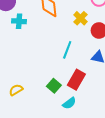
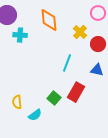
yellow semicircle: (16, 90) -> (17, 102), turned -64
cyan semicircle: (69, 103) -> (35, 115), moved

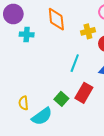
yellow cross: (80, 32) -> (88, 31), turned 32
cyan semicircle: (35, 115) -> (42, 116), size x1.5

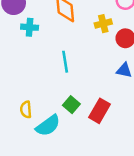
cyan line: (75, 63) -> (65, 62), moved, turned -30
red rectangle: (84, 93) -> (100, 111), moved

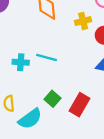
cyan cross: (30, 27) -> (21, 62), moved
cyan line: (65, 62) -> (47, 58), turned -66

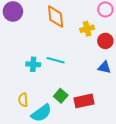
red rectangle: (80, 105) -> (84, 101), turned 48

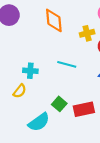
cyan line: (56, 60) -> (67, 64), moved
yellow semicircle: (23, 100) -> (20, 91), moved, turned -136

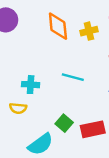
yellow cross: (87, 33) -> (89, 31), moved
yellow semicircle: (20, 91) -> (18, 108), turned 56

